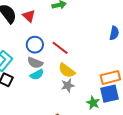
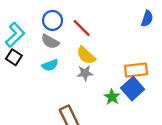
cyan semicircle: (37, 75) -> (50, 65), moved
blue square: (109, 94) -> (133, 89), turned -36

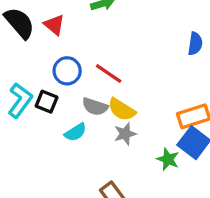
gray semicircle: (50, 42) -> (95, 107), moved
black square: (14, 57) -> (47, 102), moved

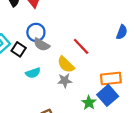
red line: (109, 73) -> (81, 46), moved
gray semicircle: (95, 107) -> (42, 45), moved

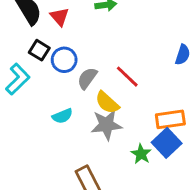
gray semicircle: (42, 45) -> (87, 78), moved, turned 98
black square: (19, 49) -> (39, 50), moved
gray star: (65, 81) -> (106, 125), size x1.5

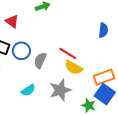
yellow semicircle: (107, 103) -> (73, 67), moved

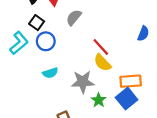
blue circle: (21, 51) -> (46, 41), moved
gray semicircle: (40, 60) -> (74, 18), moved
green star: (89, 105) -> (99, 100), moved

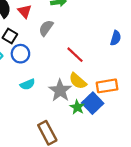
yellow semicircle: (102, 63) -> (78, 81), moved
gray star: (83, 82) -> (60, 90), turned -30
blue square: (127, 99) -> (93, 103), moved

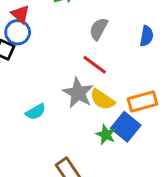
gray semicircle: (46, 28) -> (99, 29), moved
blue circle: (20, 54) -> (18, 32), moved
gray star: (60, 90) -> (78, 93), moved

